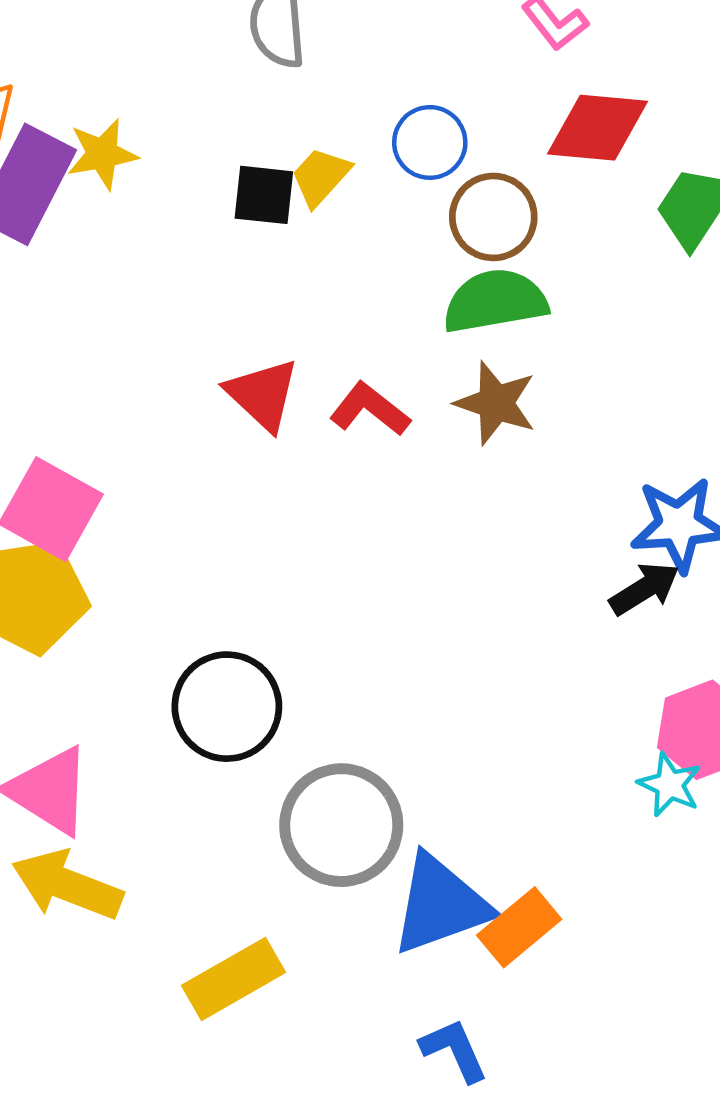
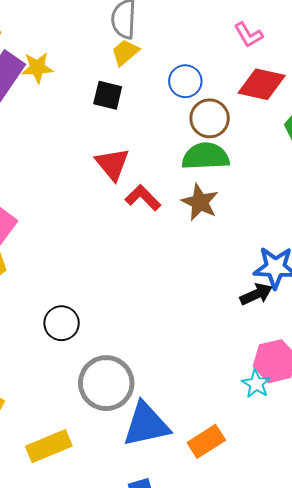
yellow trapezoid: (321, 177) -> (125, 52), moved
red triangle: (263, 394) -> (112, 164), moved
black circle: (227, 707) -> (62, 323), size x0.7
orange rectangle: (519, 927) -> (206, 441), moved

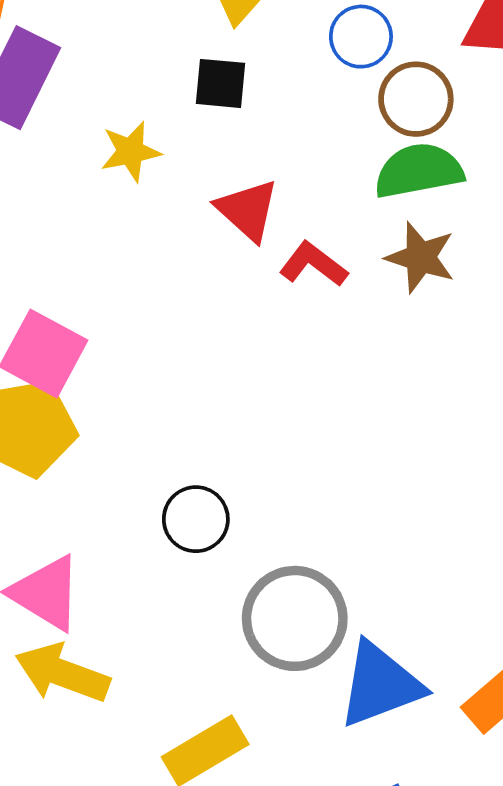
yellow star: (37, 68) -> (131, 152), moved

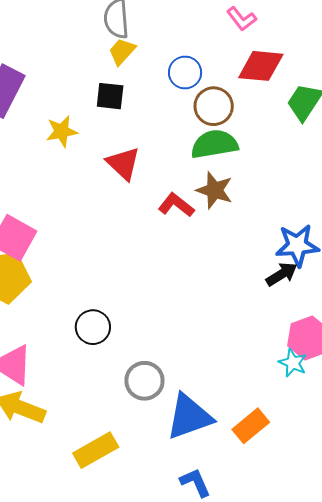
red L-shape: (313, 264) -> (176, 205), moved
gray circle: (295, 618) -> (144, 381), size x0.7

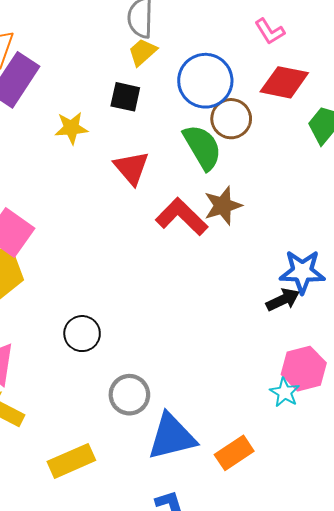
blue circle: (185, 73) -> (205, 81), size x1.6
green semicircle: (214, 144) -> (202, 147), moved, turned 63
brown star: (215, 190) -> (223, 206), turned 30
red L-shape: (176, 205) -> (182, 217), size x1.4

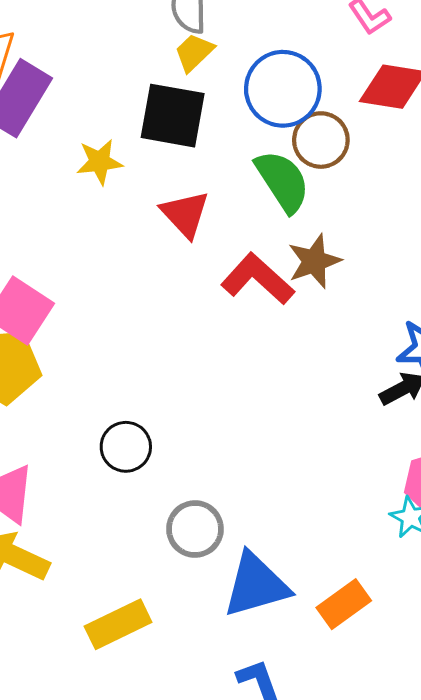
black square: (125, 97) -> (173, 116), size x1.6

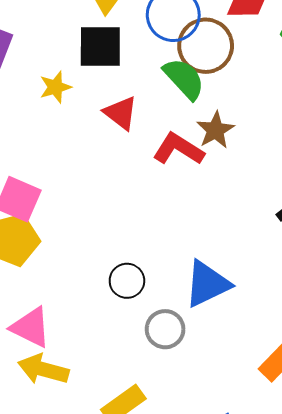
brown circle: (321, 140) -> (206, 46), size x1.4
black circle: (126, 447) -> (127, 281), moved
blue triangle: (256, 585) -> (207, 284), moved

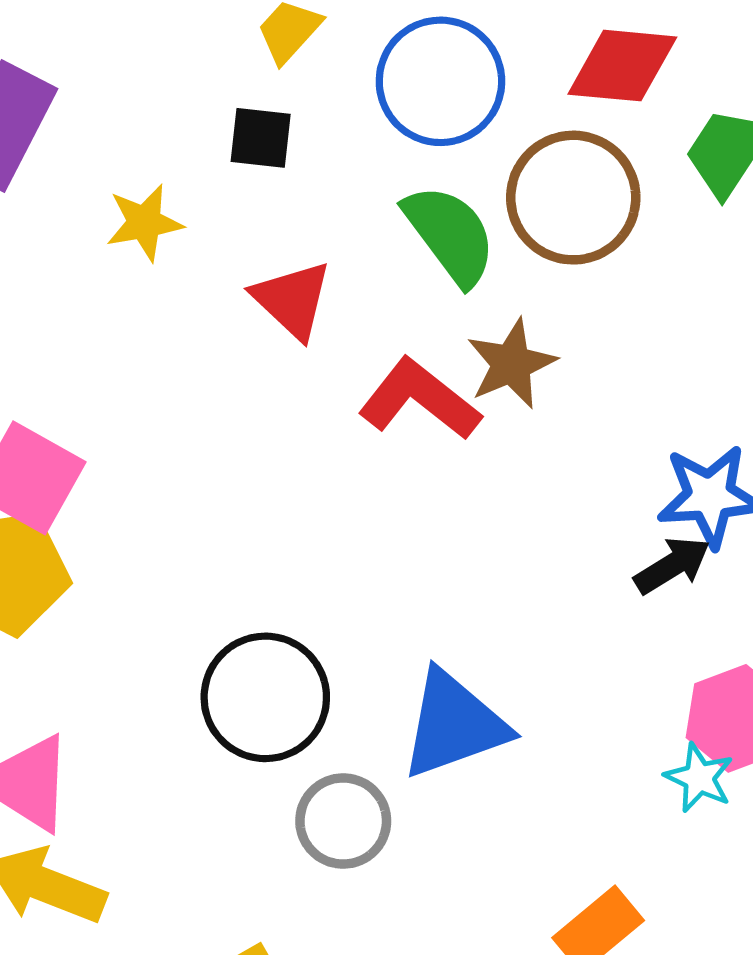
black square: (100, 46) -> (261, 138), size x0.6
brown circle: (206, 46) -> (573, 198), moved
black circle: (127, 281) -> (265, 697), size x1.5

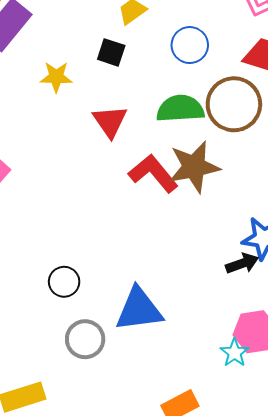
blue circle: (440, 81) -> (190, 45), size x0.7
green semicircle: (450, 235) -> (180, 109), turned -69
brown star: (511, 364) -> (194, 167), size x1.4
black circle: (265, 697) -> (64, 282), size x0.6

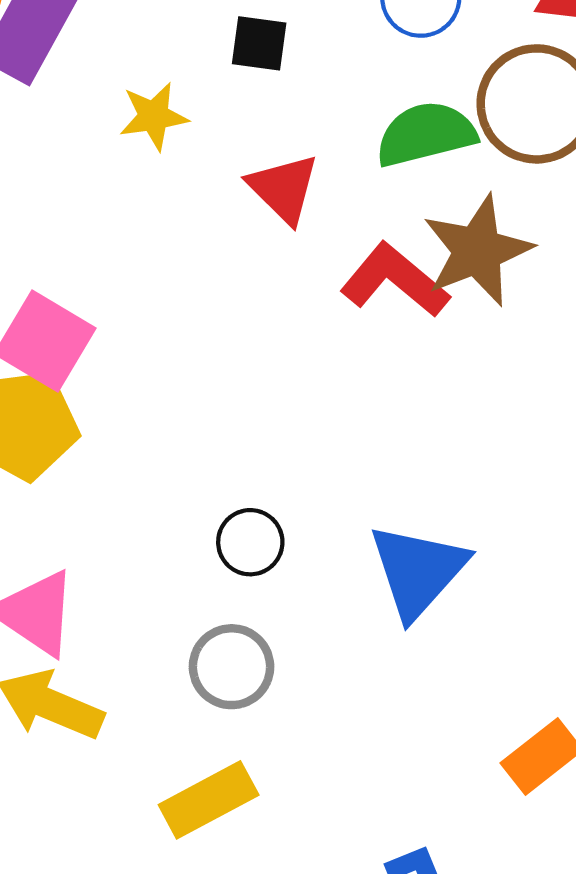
blue triangle: (139, 309) -> (418, 571), turned -30
gray circle: (85, 339) -> (231, 667), moved

